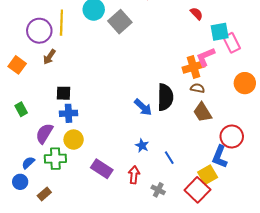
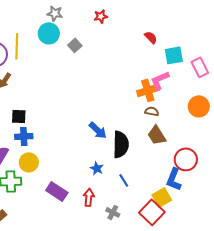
gray square: (120, 22) -> (75, 45), size x0.6
pink rectangle: (232, 43) -> (200, 67), moved
black semicircle: (165, 97) -> (121, 144), moved

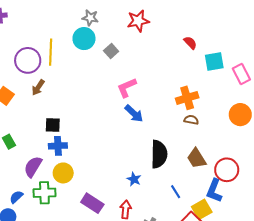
red star: (101, 16) -> (138, 21), size x1.5
pink L-shape: (160, 80) -> (127, 88), moved
blue arrow: (98, 130) -> (134, 114), moved
brown trapezoid: (157, 135) -> (196, 158), moved
blue line: (124, 180) -> (176, 192), moved

